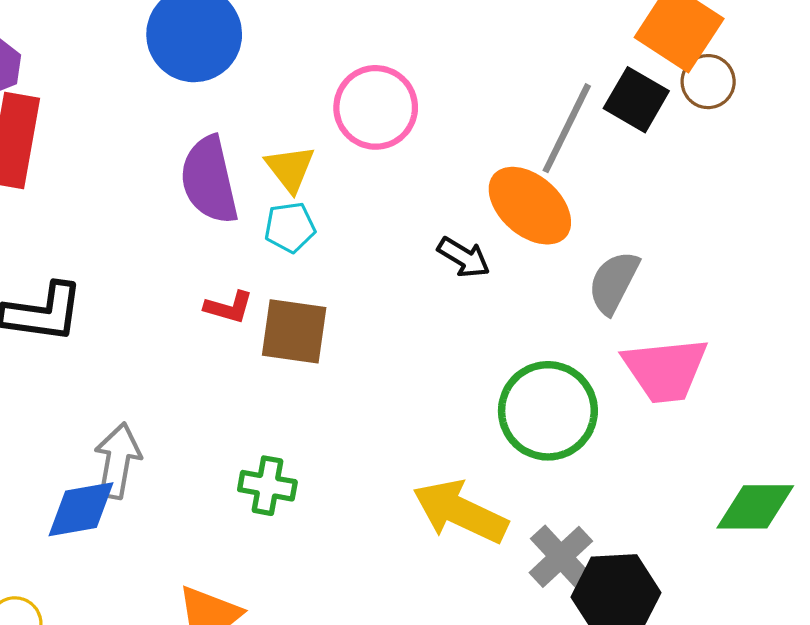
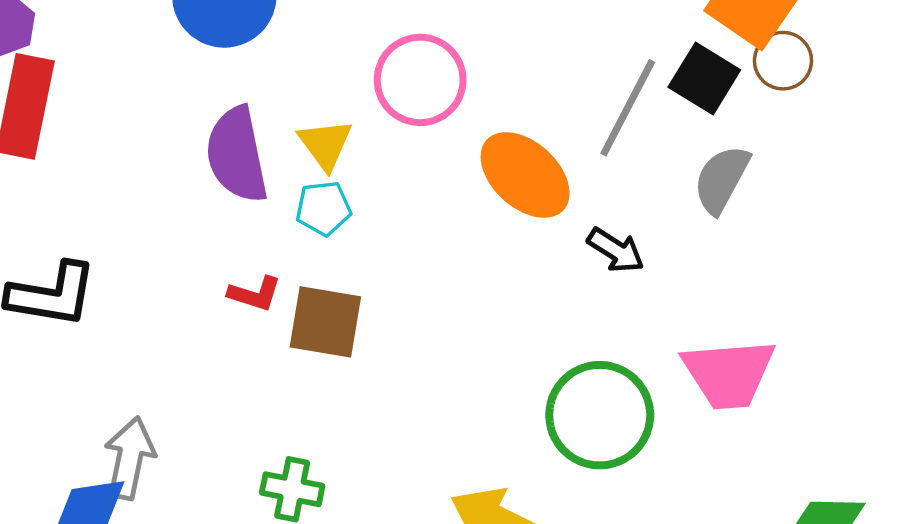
orange ellipse: (530, 206) -> (525, 175), moved
black arrow: (464, 257) -> (616, 250), moved
gray semicircle: (614, 282) -> (722, 179), moved

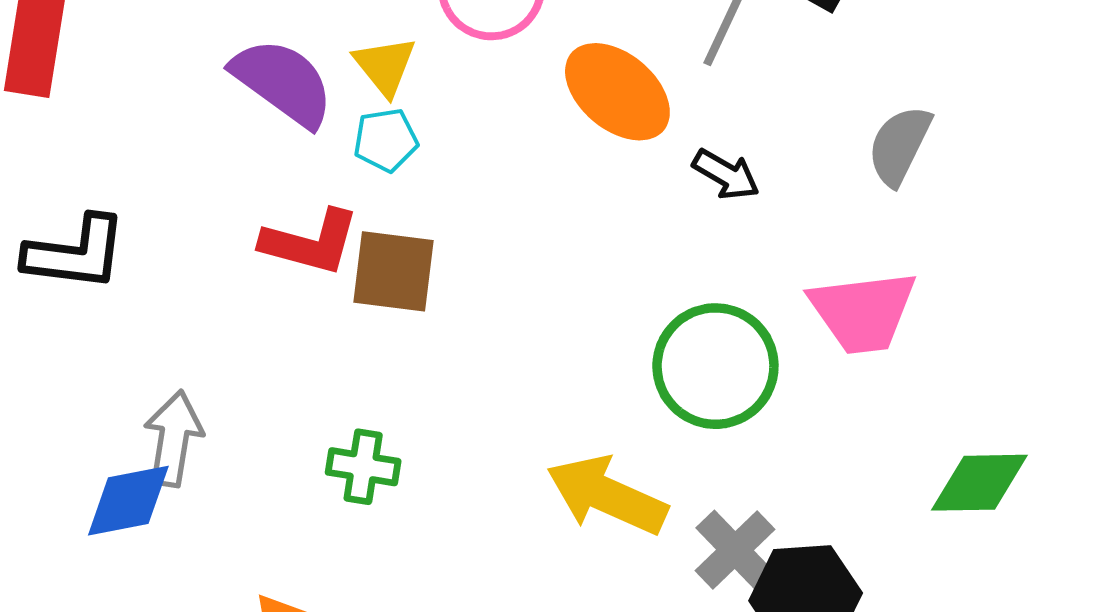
purple semicircle: (237, 155) -> (283, 82), turned 140
gray semicircle: (722, 179) -> (899, 145), moved
red L-shape: (255, 294) -> (310, 242), size x1.6

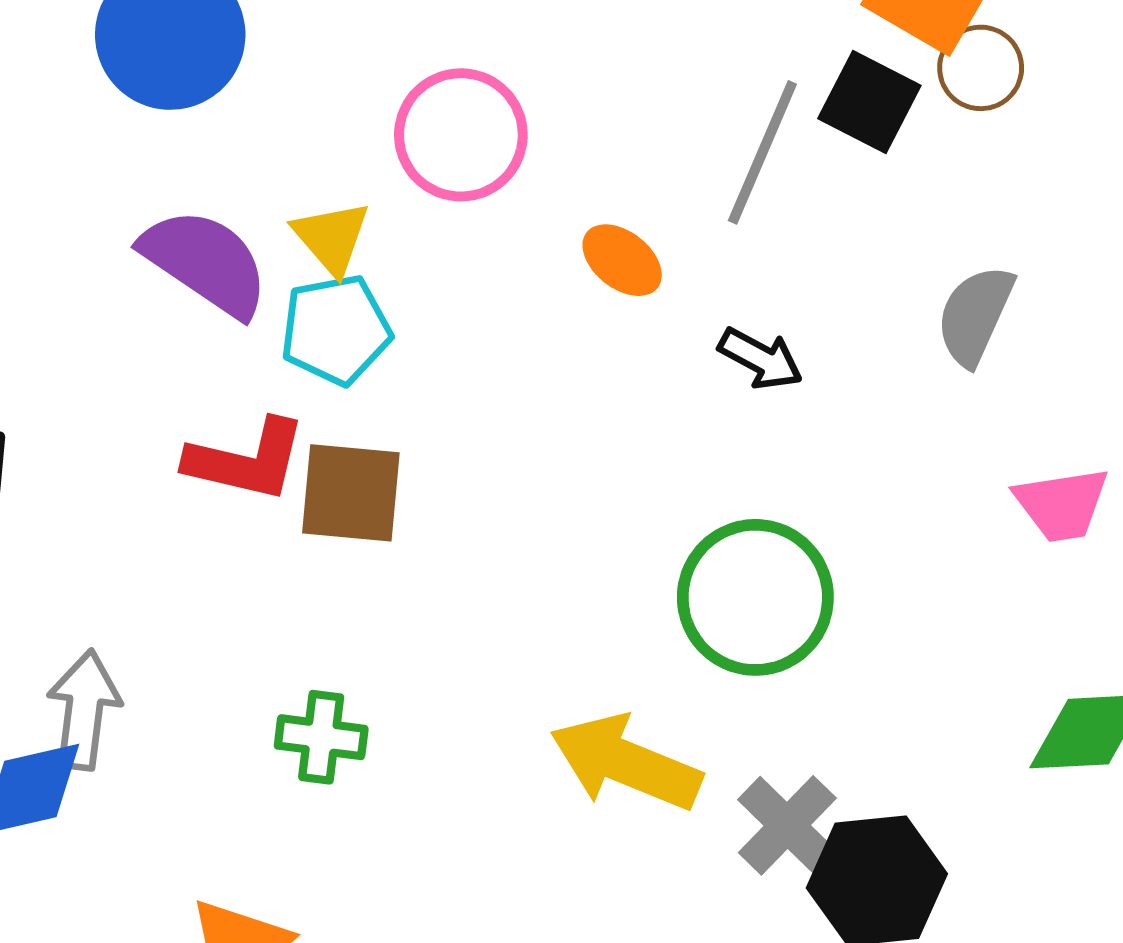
orange ellipse: (617, 92) -> (622, 260), size x0.6
cyan pentagon: (386, 140) -> (336, 330), size x1.4
pink trapezoid: (863, 312) -> (1062, 504), moved, size x0.7

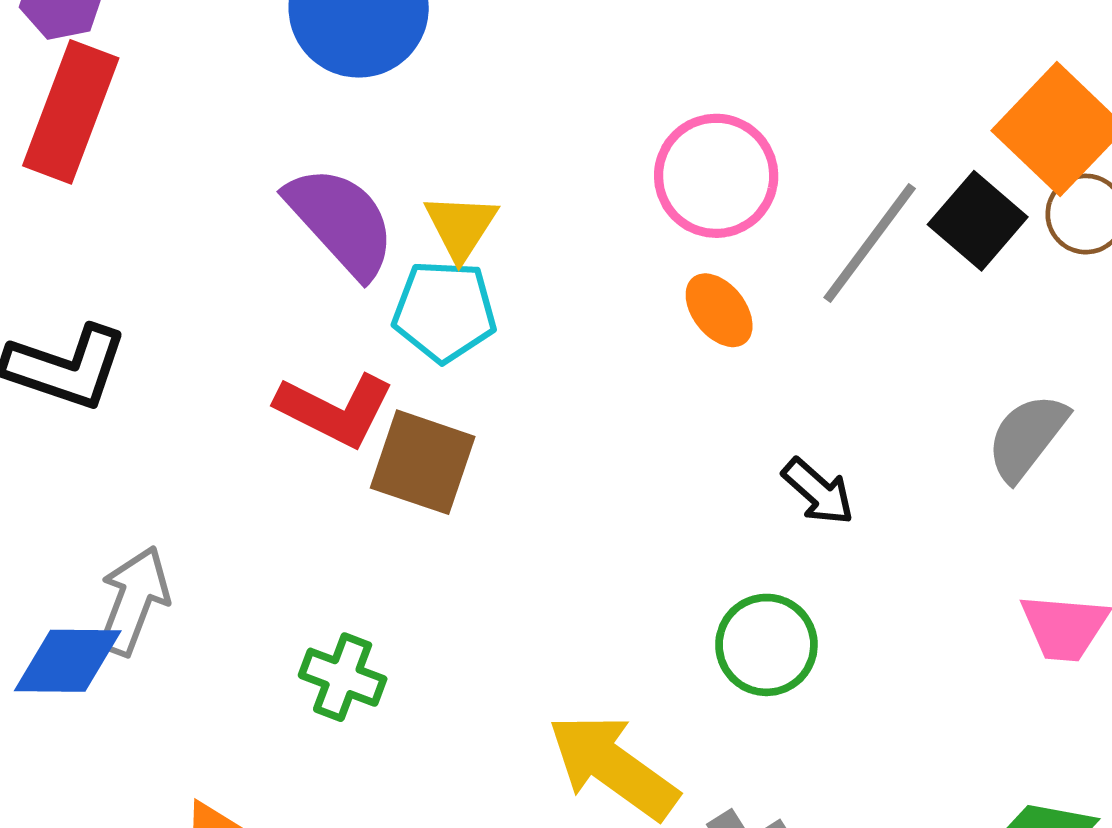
pink circle: (461, 135) -> (716, 176), moved
black arrow: (761, 359) -> (818, 492), moved
green circle: (755, 597) -> (766, 645), size x0.7

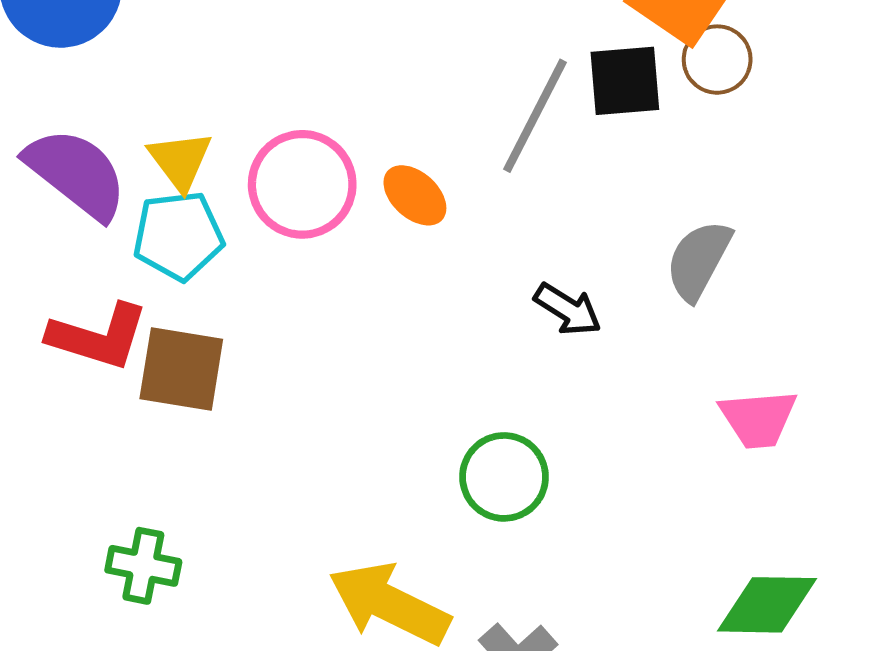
pink circle: (716, 176) -> (302, 184), moved
black square: (978, 221) -> (625, 81), turned -36
black arrow: (818, 492) -> (568, 309), moved

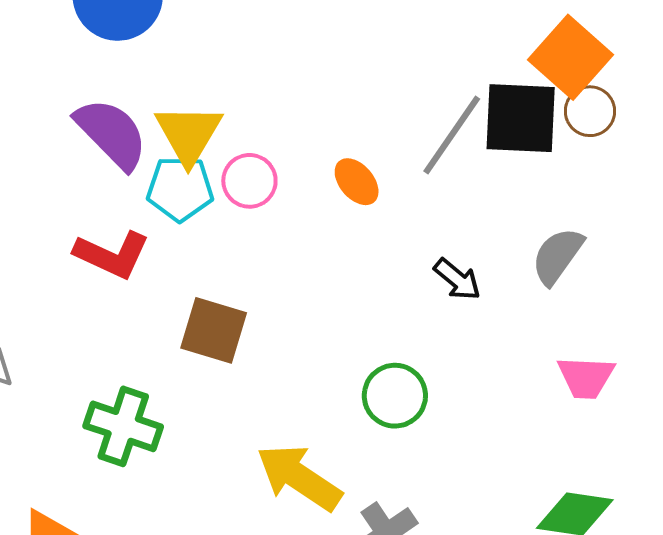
black square: (625, 81) -> (521, 118), size x1.4
yellow triangle: (180, 161) -> (189, 134), size x1.4
pink circle: (302, 184) -> (249, 181), moved, size x0.7
brown square: (181, 369) -> (214, 330), moved
green cross: (143, 566) -> (123, 426), size x1.4

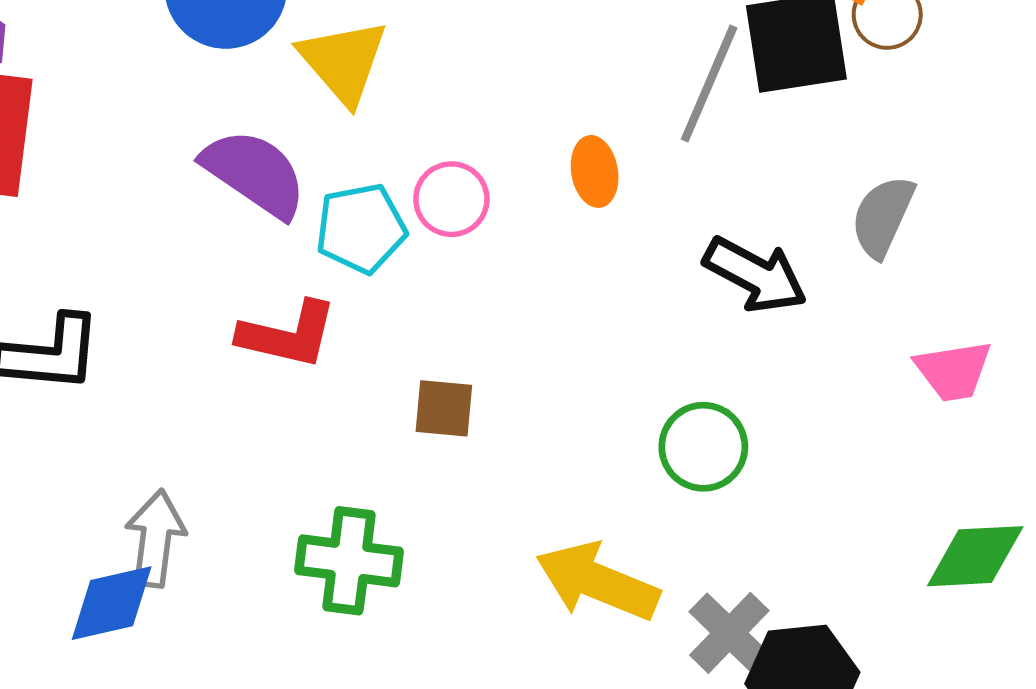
yellow triangle: (189, 134) -> (343, 62), moved
orange ellipse: (357, 182) -> (595, 171), turned 42
black arrow: (457, 279) -> (755, 275), size x1.5
brown square: (214, 330) -> (444, 408), size x0.7

